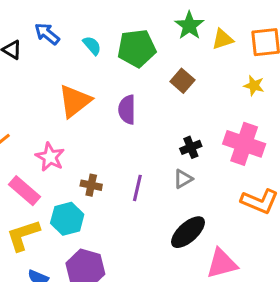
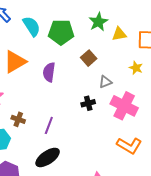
cyan semicircle: (92, 45) -> (32, 26), size x1.5
gray triangle: (183, 179) -> (105, 82), moved
black ellipse: (188, 232) -> (48, 157), moved

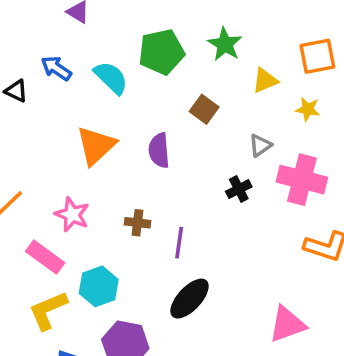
green pentagon: (61, 32) -> (161, 52), moved
yellow triangle: (119, 34) -> (265, 80), moved
brown square: (89, 58) -> (204, 109), moved
brown cross: (18, 119) -> (137, 223), moved

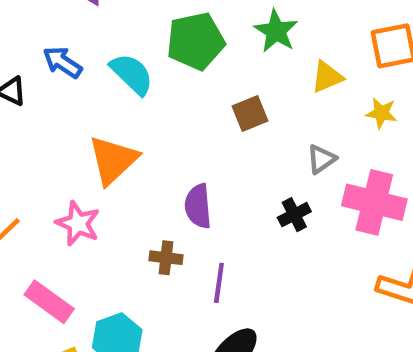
brown square: (204, 109) -> (250, 114), turned 32
purple semicircle: (159, 150) -> (198, 206), moved
pink star: (72, 215) -> (78, 223), moved

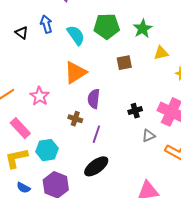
blue arrow: (62, 62) -> (46, 24), turned 30
gray triangle: (321, 159) -> (149, 136), moved
orange triangle: (113, 160) -> (75, 72), moved

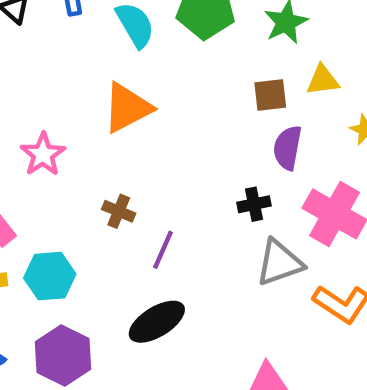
brown square: (124, 63) -> (270, 95), moved
purple semicircle: (94, 99) -> (288, 148), moved
gray triangle: (149, 136) -> (279, 263), size x1.6

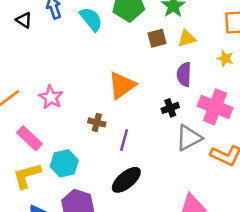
yellow triangle: (323, 80) -> (187, 38), moved
brown square: (270, 95) -> (157, 38), moved
orange triangle: (127, 108) -> (122, 85), moved

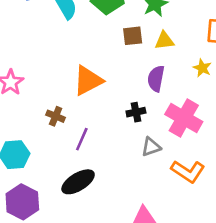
gray triangle: (189, 138) -> (151, 147), size x0.7

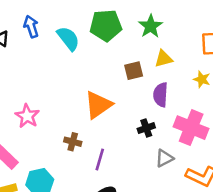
brown square: (133, 36) -> (134, 71), moved

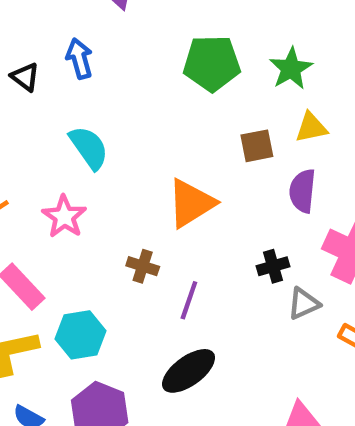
cyan semicircle: (68, 38) -> (89, 148), moved
black cross: (146, 128) -> (273, 266), moved

